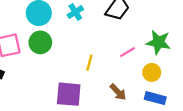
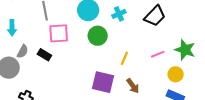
green circle: (40, 42) -> (98, 36), moved
brown arrow: (118, 92) -> (133, 86), moved

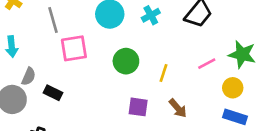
green circle: (98, 36) -> (126, 61), moved
black rectangle: (44, 55) -> (53, 93), moved
purple square: (103, 82) -> (138, 107), size x0.7

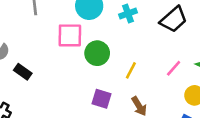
pink square: (74, 48) -> (70, 35), moved
pink line: (207, 64) -> (174, 68), turned -30

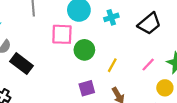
black rectangle: (23, 72) -> (21, 64), size x1.5
purple square: (102, 99) -> (87, 88), turned -35

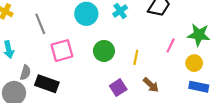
pink square: (62, 34) -> (62, 51), moved

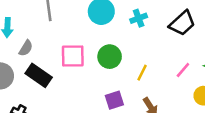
pink square: (62, 51) -> (73, 56), moved
gray semicircle: (25, 73) -> (26, 48), moved

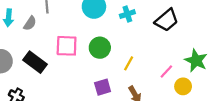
gray semicircle: (26, 48) -> (30, 23), moved
pink line: (183, 70) -> (166, 71), moved

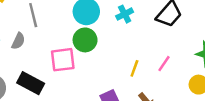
green circle: (100, 48) -> (85, 40), moved
pink line: (166, 71) -> (164, 64), moved

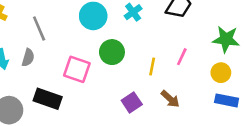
green circle: (85, 40) -> (112, 52), moved
pink square: (63, 60) -> (77, 69), turned 35

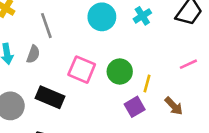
green circle: (112, 52) -> (120, 71), moved
pink line: (182, 57) -> (188, 64), turned 36
yellow line: (152, 67) -> (147, 84), moved

